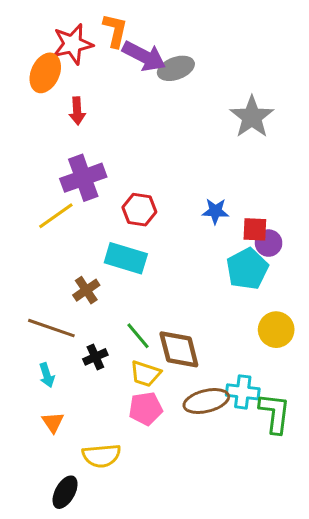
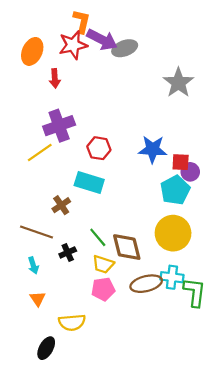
red star: (73, 44) -> (73, 45), moved
blue star: (215, 211) -> (153, 149), size x1.5
yellow circle: (276, 330) -> (173, 233), moved, size x1.4

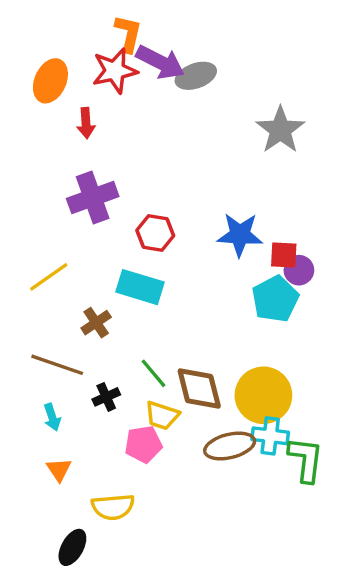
yellow line: (40, 152) -> (49, 277), moved
yellow circle: (173, 233) -> (263, 395), moved
pink pentagon: (103, 289) -> (143, 444), moved

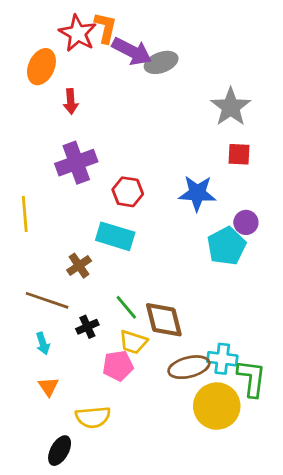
red star: (115, 71) -> (78, 33), moved, turned -30
red square: (284, 255) -> (239, 154), moved
yellow line: (49, 277) -> (25, 214), moved, turned -60
yellow circle: (263, 395) -> (217, 406), moved

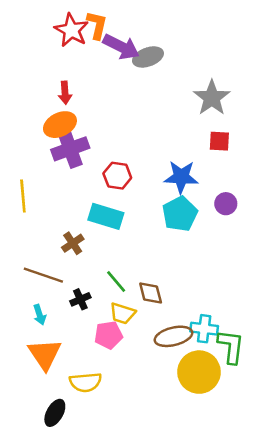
orange ellipse: (41, 67) -> (60, 125), moved, turned 40
cyan pentagon: (226, 246) -> (180, 214), moved
brown diamond: (164, 320) -> (151, 293), size x0.7
orange triangle: (48, 387) -> (45, 354), size x1.8

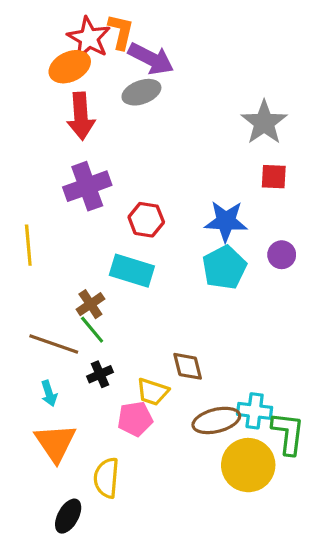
gray ellipse: (148, 57) -> (141, 92), moved
red arrow: (65, 93) -> (81, 116), size x1.6
orange ellipse: (60, 125) -> (70, 67), moved
green line: (116, 281) -> (92, 330), moved
yellow semicircle: (85, 382) -> (106, 478), turned 100

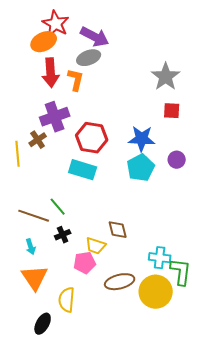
orange L-shape: (121, 32) -> (76, 80), moved
red hexagon: (146, 220) -> (92, 138), size x1.4
brown cross: (90, 304) -> (38, 140), moved
brown ellipse: (216, 420) -> (120, 282), moved

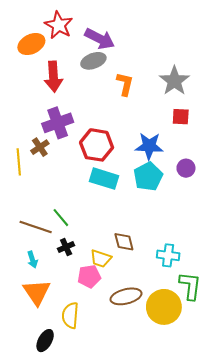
orange ellipse: (44, 42) -> (31, 44), moved
orange L-shape: (76, 80) -> (125, 84), moved
cyan rectangle: (83, 170) -> (104, 179), moved
cyan cross: (160, 258) -> (168, 255), moved

